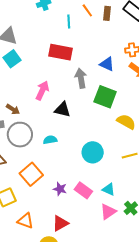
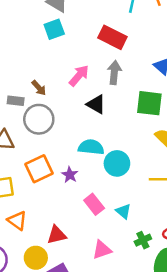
gray arrow: (81, 78) -> (114, 73), moved
green square: (105, 97) -> (149, 103), turned -30
cyan semicircle: (50, 140) -> (91, 147), moved, size x1.5
purple star: (60, 189) -> (70, 175), moved
pink triangle: (108, 212) -> (102, 250), moved

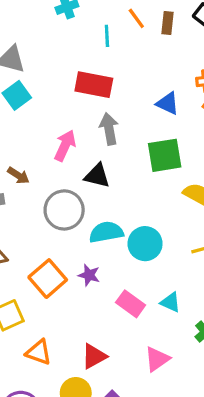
gray circle: (39, 119) -> (64, 210), moved

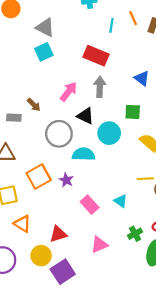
green square: (165, 155) -> (133, 112), size x0.7
cyan circle: (145, 244) -> (109, 133), moved
cyan triangle: (170, 302) -> (121, 201), moved

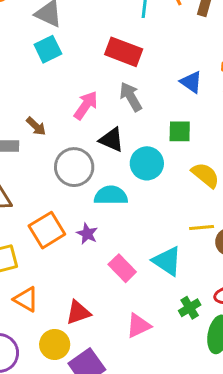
gray arrow: (100, 87) -> (131, 97), turned -30
cyan triangle: (121, 201) -> (167, 261), size x1.5

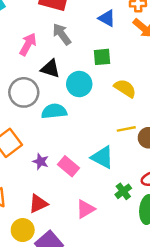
purple star: (87, 234) -> (41, 162), moved

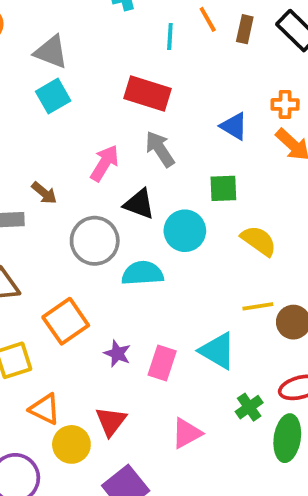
pink rectangle: (68, 166) -> (162, 363), turned 66
red triangle: (38, 204) -> (111, 421), turned -30
yellow circle: (23, 230) -> (71, 444), moved

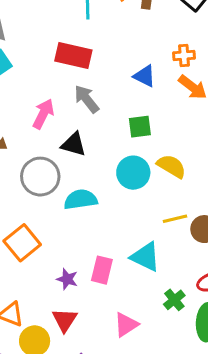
cyan circle: (185, 231) -> (133, 173), moved
purple star: (117, 354) -> (67, 279), moved

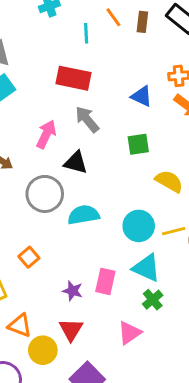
cyan circle: (133, 173) -> (139, 226), moved
orange square: (22, 243) -> (29, 257), size x0.6
green cross: (174, 300) -> (153, 300), moved

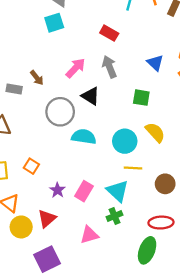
red rectangle: (73, 78) -> (109, 33), size x0.7
cyan circle: (139, 226) -> (125, 141), moved
yellow line: (174, 231) -> (133, 168), moved
orange square: (29, 257) -> (31, 166), moved, turned -35

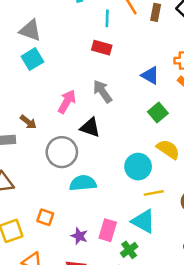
red rectangle: (109, 33) -> (102, 48), moved
green square: (141, 98) -> (158, 112), moved, turned -36
cyan semicircle: (84, 137) -> (83, 183), moved
green cross: (115, 216) -> (129, 250), moved

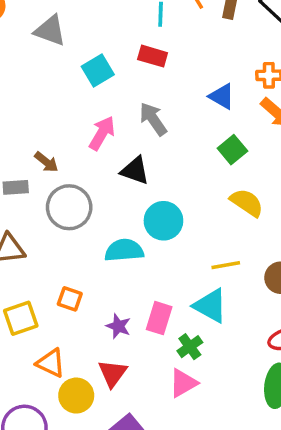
cyan square: (32, 59) -> (98, 71), moved
gray circle: (62, 152) -> (69, 207), moved
cyan circle: (138, 167) -> (163, 221), moved

